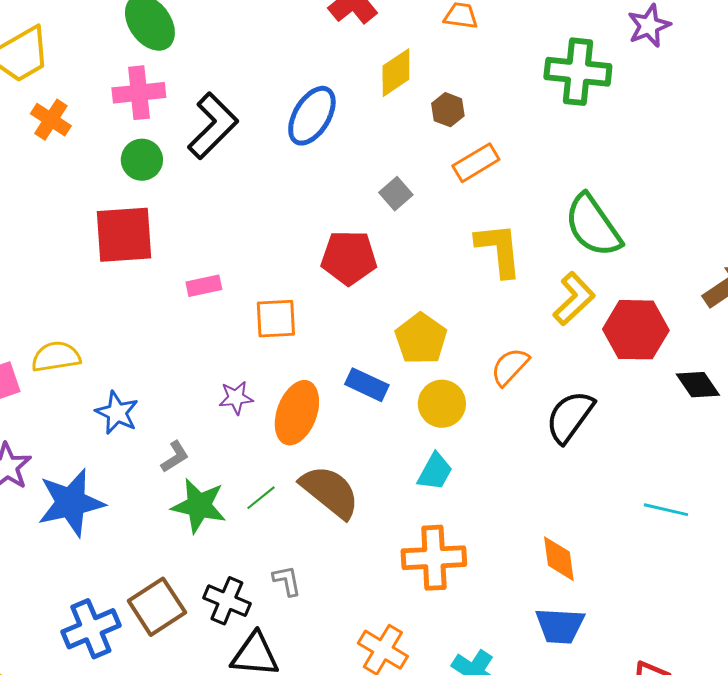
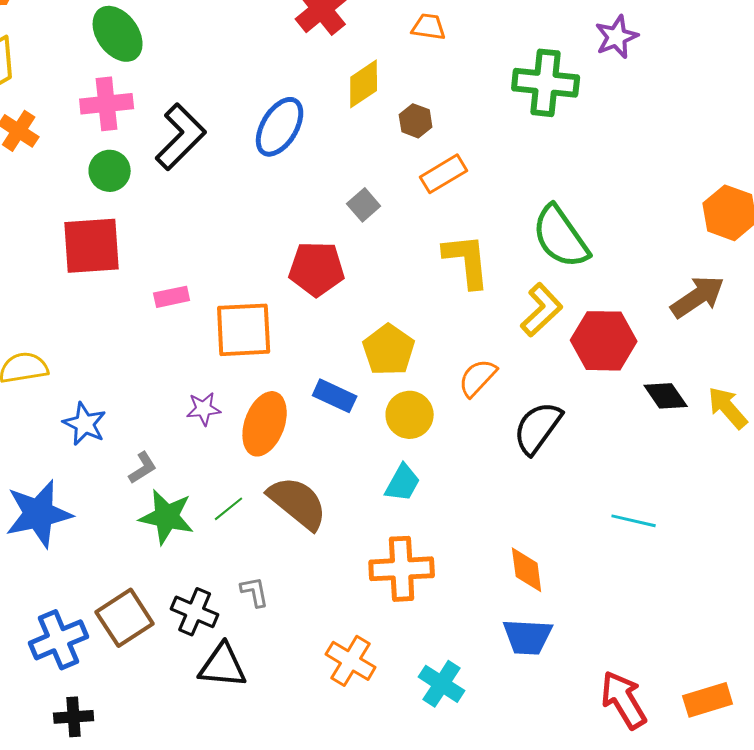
orange square: (276, 319) -> (244, 330), size x1.4

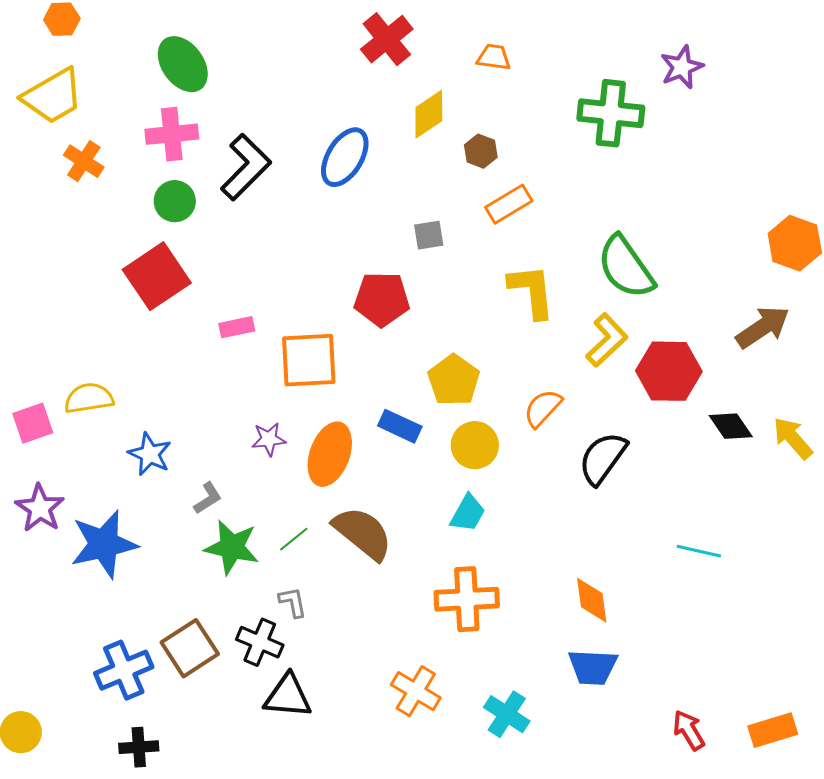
gray square: (364, 205) -> (429, 235), turned 32
red square: (92, 246) -> (157, 276), turned -30
gray L-shape: (255, 592) -> (293, 602), moved
red arrow: (624, 700) -> (689, 730), size x0.7

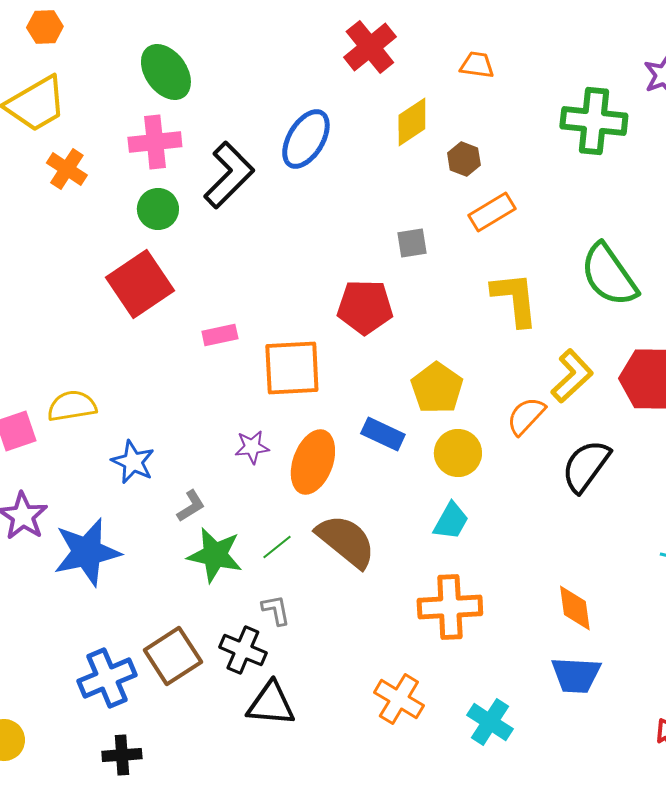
blue ellipse: (345, 157) -> (306, 139), moved
yellow L-shape: (607, 340) -> (572, 376), moved

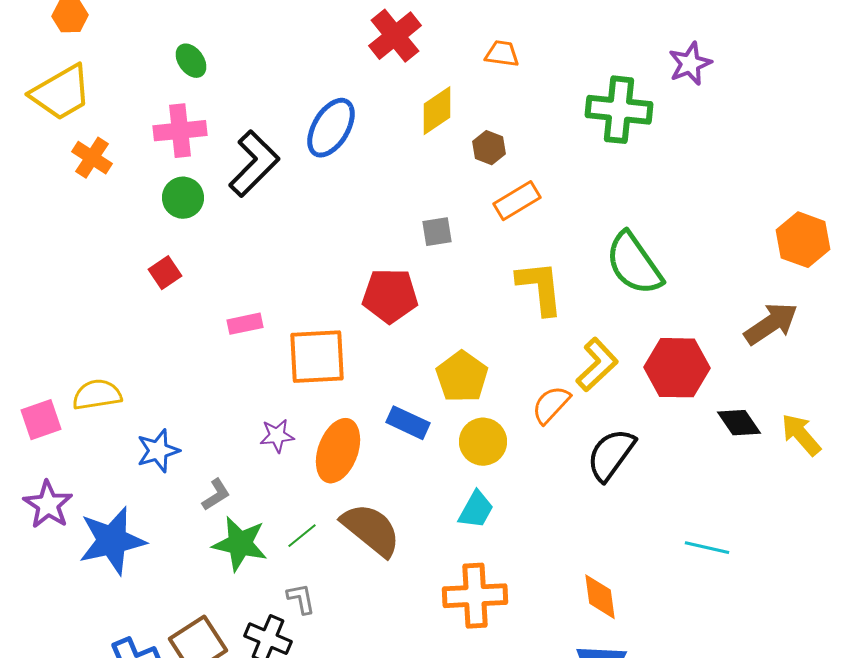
green ellipse: (166, 72) -> (191, 61), size x0.6
red square: (140, 284) -> (165, 273), size x0.5
blue star: (133, 462) -> (158, 451), turned 30

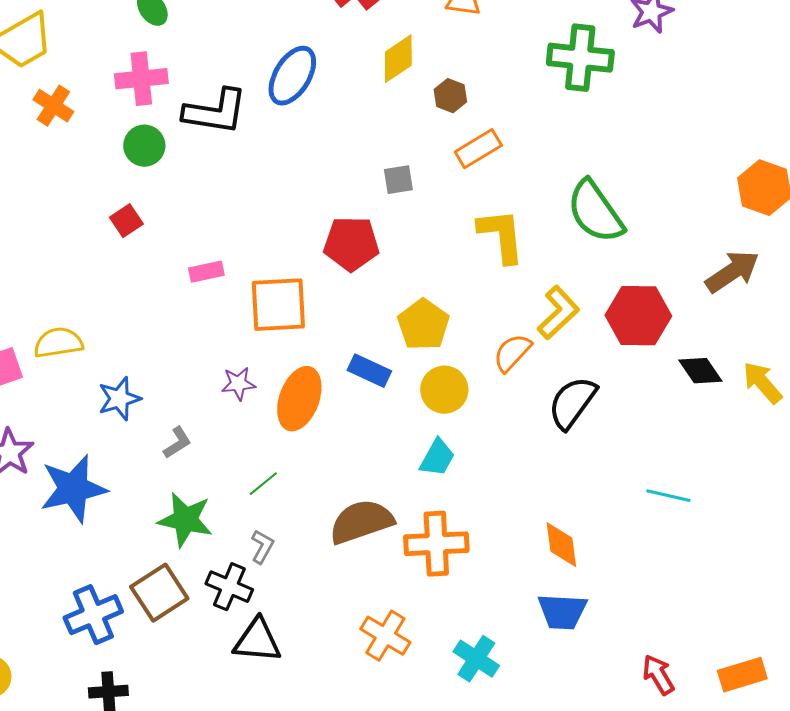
black L-shape: (254, 164) -> (215, 112), turned 54
brown semicircle: (371, 530) -> (361, 522), moved, turned -58
green star: (240, 544) -> (185, 520), moved
gray L-shape: (301, 599) -> (262, 547), turned 40

